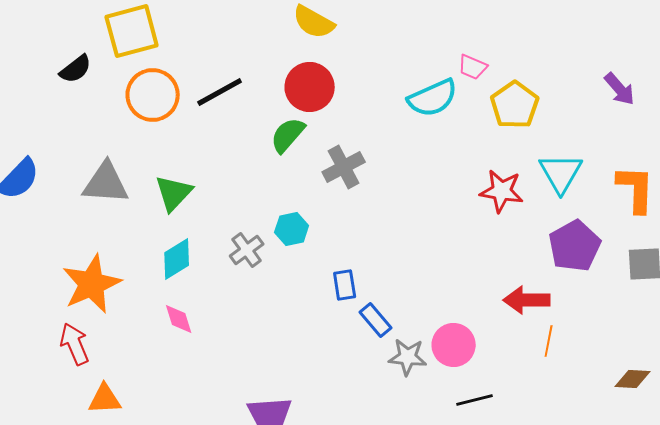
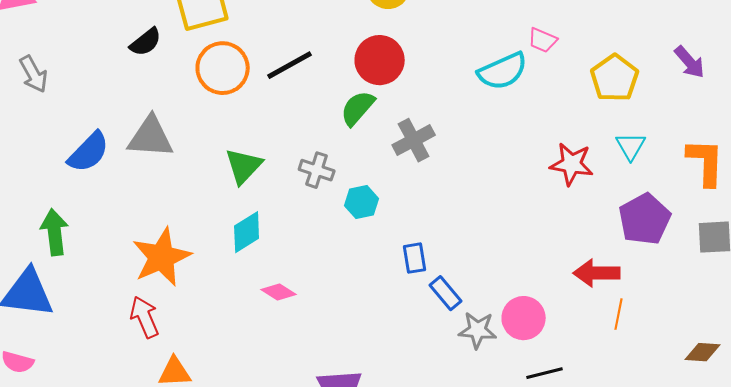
yellow pentagon: (515, 105) -> (615, 78), moved
cyan triangle: (561, 173) -> (631, 146), size x0.7
gray triangle: (106, 183) -> (151, 137), moved
gray cross: (247, 250) -> (317, 170), moved, turned -36
pink diamond: (179, 319) -> (279, 292), moved, turned -40

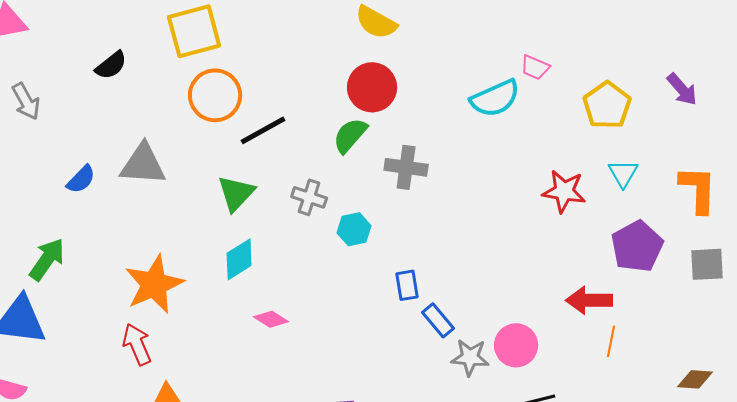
black semicircle: (146, 42) -> (111, 65), moved
black line: (290, 65) -> (263, 130), moved
gray cross: (414, 140) -> (406, 167), turned 36
blue semicircle: (89, 152) -> (81, 179), size x0.7
green arrow: (55, 232) -> (47, 259), turned 42

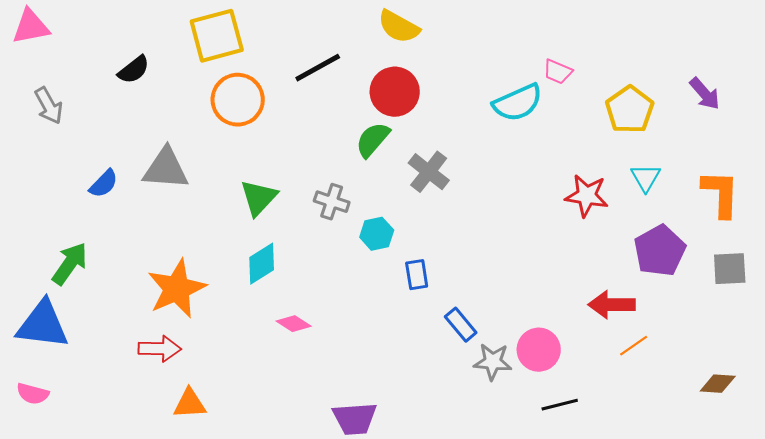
black line: (263, 130) -> (318, 68), moved
gray cross: (406, 167) -> (429, 172), turned 30
blue rectangle: (407, 285) -> (417, 275), moved
orange line: (611, 341) -> (634, 346), turned 44
red arrow: (137, 344) -> (160, 349), turned 114

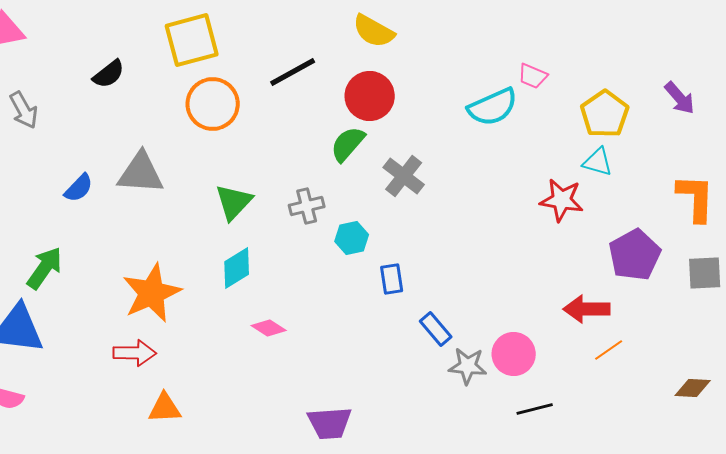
cyan triangle: (646, 178) -> (598, 162), moved, turned -44
gray cross: (332, 202) -> (307, 206), turned -32

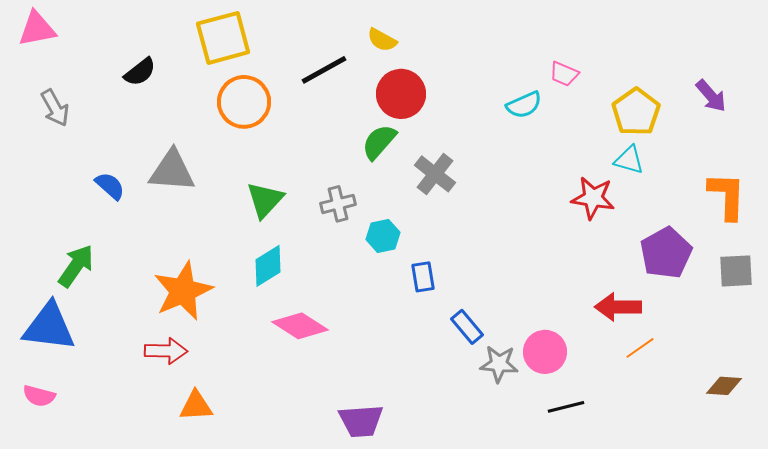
yellow semicircle: (374, 31) -> (382, 40), moved, size x0.7
cyan semicircle: (493, 107) -> (524, 105), size x0.7
blue semicircle: (79, 188) -> (110, 186), turned -92
pink diamond: (269, 328) -> (300, 326), size x1.6

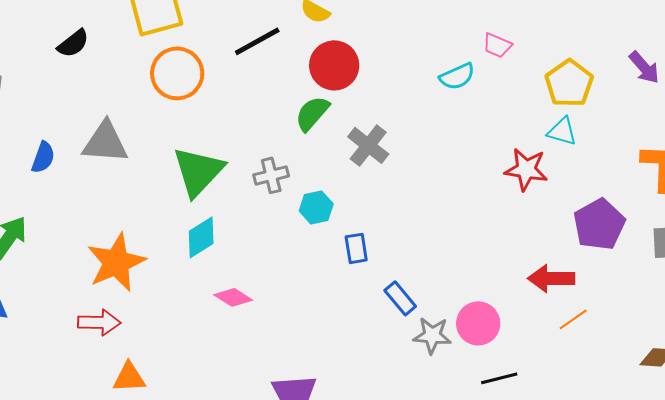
blue semicircle: (110, 186) -> (43, 157), turned 68
green triangle: (265, 200) -> (198, 171), size x1.4
pink diamond: (300, 326) -> (233, 297), size x0.7

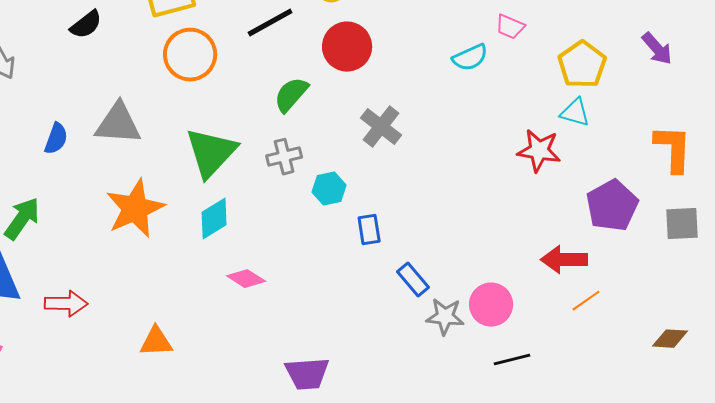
green semicircle: (312, 113) -> (291, 95), moved
orange star: (116, 262) -> (135, 209), moved
red arrow: (99, 322) -> (66, 304), moved
orange triangle: (129, 377) -> (156, 342), moved

